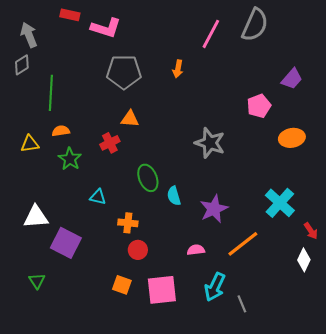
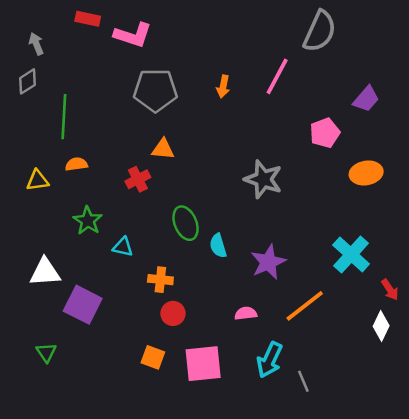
pink line: (211, 34) -> (277, 76), moved
gray arrow: (29, 35) -> (36, 44), size x0.7
green star: (70, 159) -> (88, 221), moved

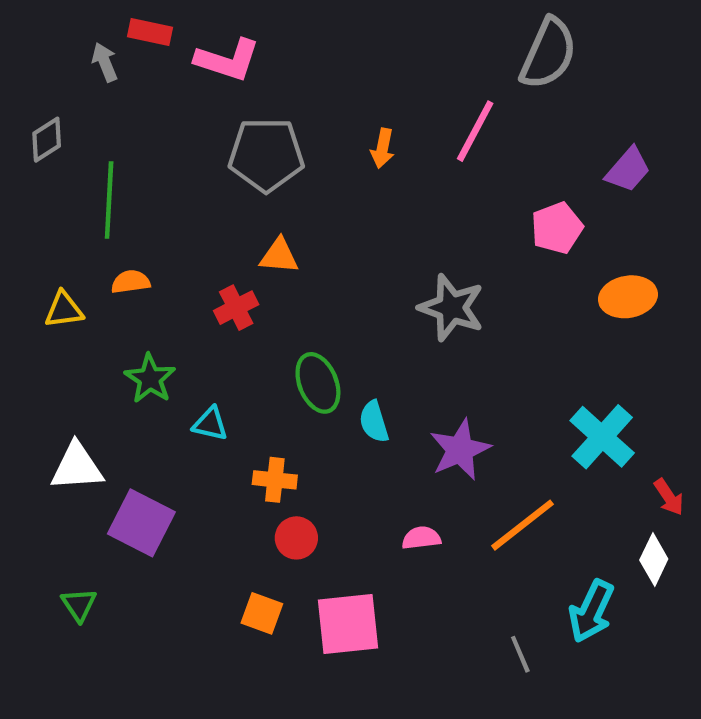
gray arrow: (36, 44) -> (105, 62), moved
cyan arrow: (270, 360) -> (591, 611), moved

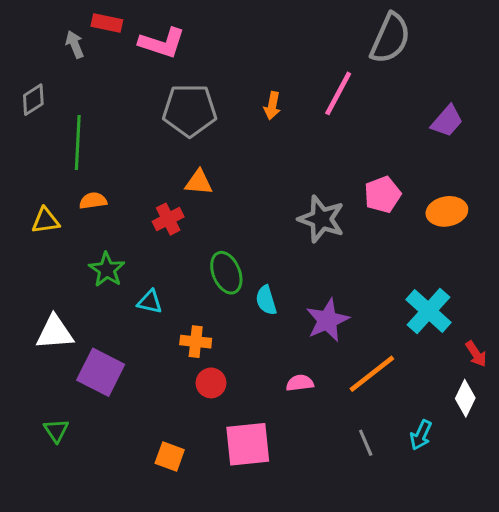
pink pentagon: (557, 228) -> (383, 195), moved
cyan arrow: (591, 611) -> (421, 435), size x0.7
orange square: (262, 613) -> (170, 457), moved
gray line: (520, 654) -> (366, 443), moved

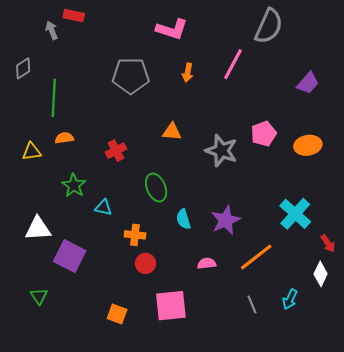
pink L-shape: (162, 43) -> (172, 29), moved
orange triangle: (199, 182) -> (172, 132), moved
cyan semicircle: (266, 300) -> (183, 219), moved

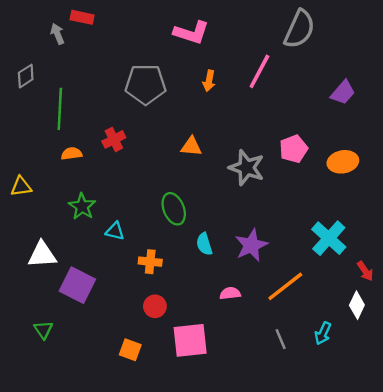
red cross: (116, 151) -> (114, 139), moved
yellow triangle: (32, 152) -> (21, 186), moved
red circle: (146, 263) -> (155, 306), moved

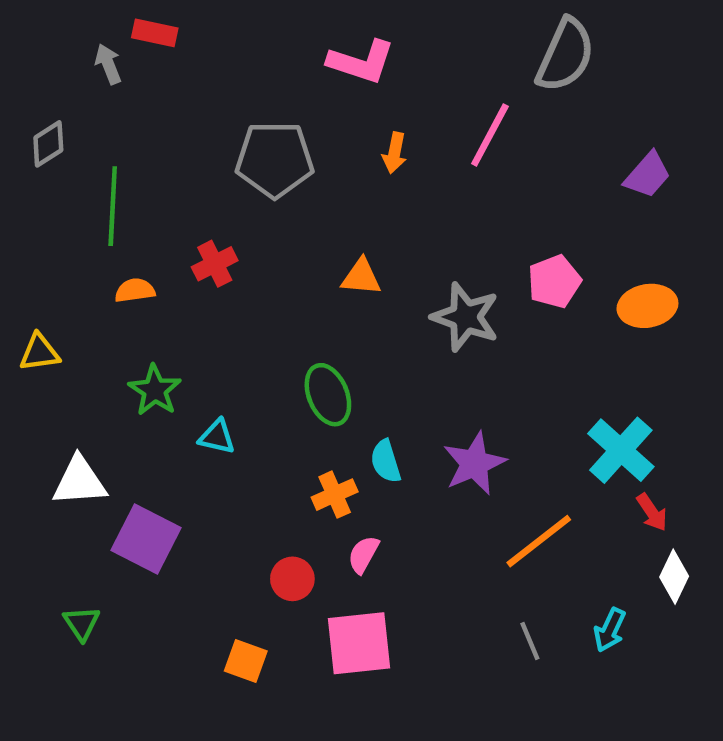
orange cross: (150, 262) -> (335, 495), moved, turned -30
red arrow: (365, 271) -> (652, 512), moved
pink semicircle: (230, 293) -> (363, 554), moved, turned -54

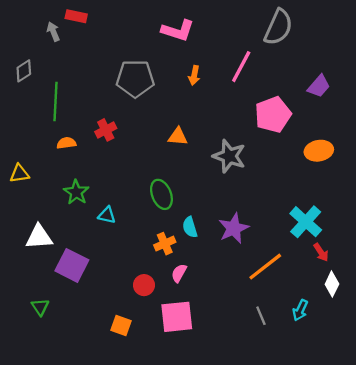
pink pentagon: (554, 281) -> (273, 115), moved, size x1.4

